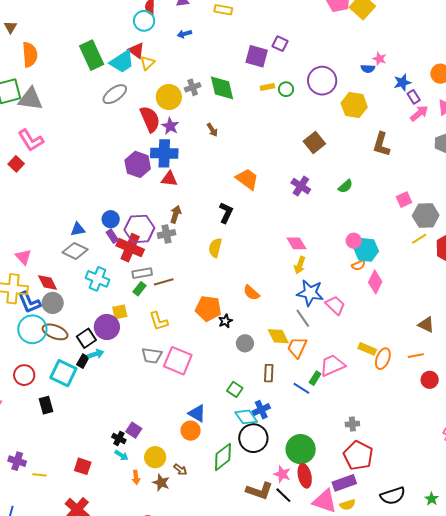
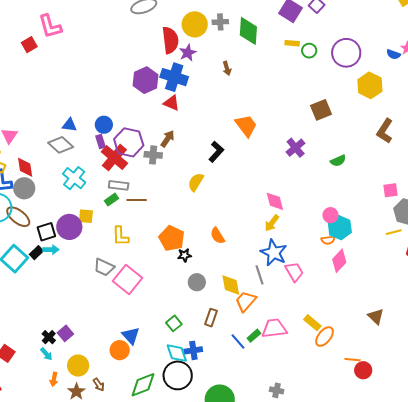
orange line: (416, 356) -> (353, 360), moved

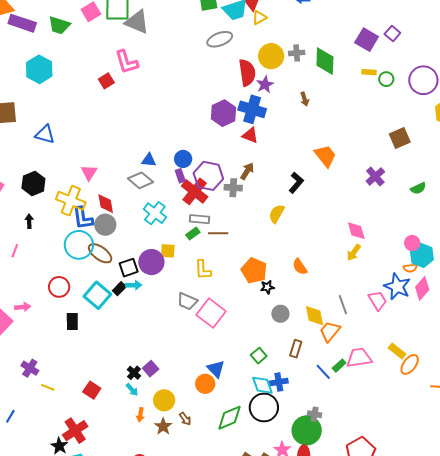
blue star: (274, 253) -> (397, 287), moved
gray cross: (277, 390) -> (314, 414), moved

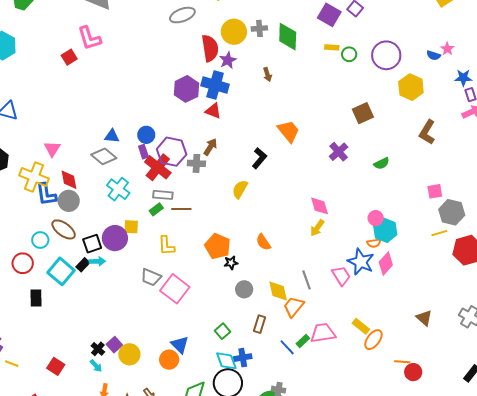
cyan circle: (79, 245) -> (40, 240), moved, size x0.6
yellow circle: (164, 400) -> (129, 354), moved

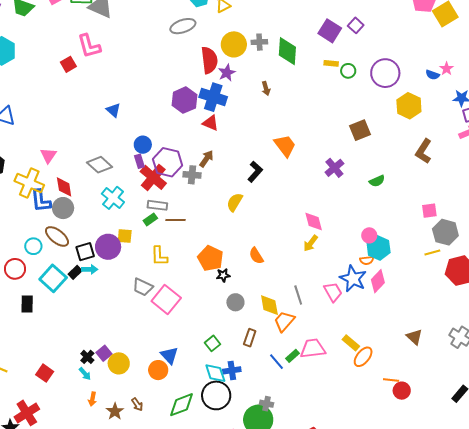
blue triangle: (112, 136) -> (113, 110), moved, turned 35

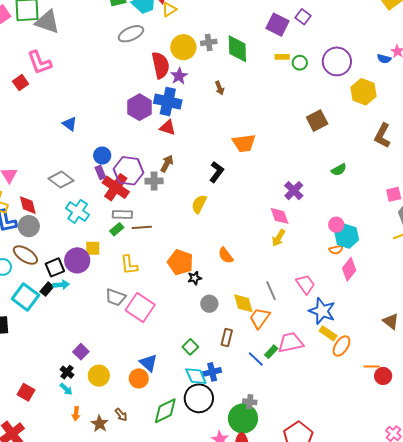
orange trapezoid: (285, 146) -> (244, 143), turned 125
purple cross: (334, 168) -> (294, 191), moved
blue star: (353, 279) -> (322, 311), moved
purple square: (104, 353) -> (81, 352), moved

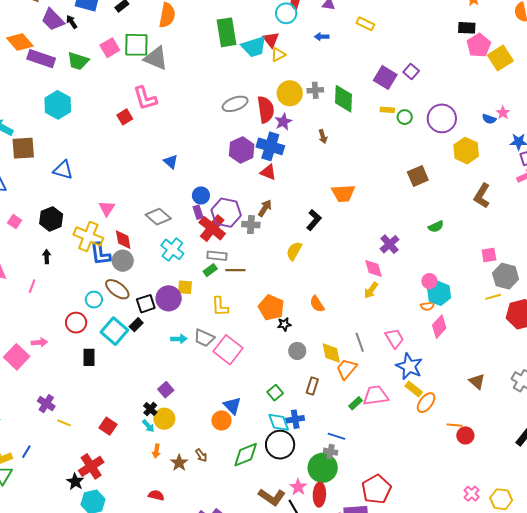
gray ellipse: (131, 34) -> (235, 104), moved
cyan arrow: (61, 285) -> (179, 339), moved
blue line: (256, 359) -> (336, 436), moved, turned -30
yellow circle: (99, 376) -> (164, 419), moved

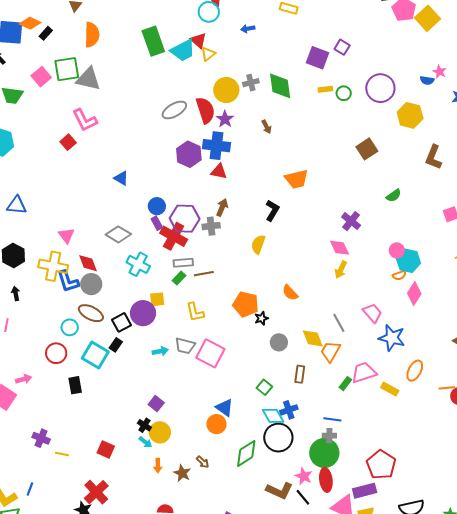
yellow rectangle: (414, 389) -> (390, 389), moved

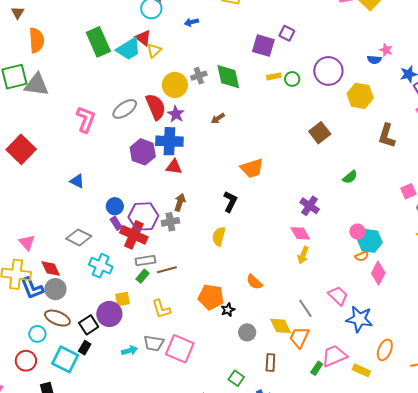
pink L-shape: (85, 120) -> (86, 119), moved, turned -128
brown arrow: (266, 127) -> (218, 118), turned 88
red square: (68, 142) -> (21, 149), size x1.8

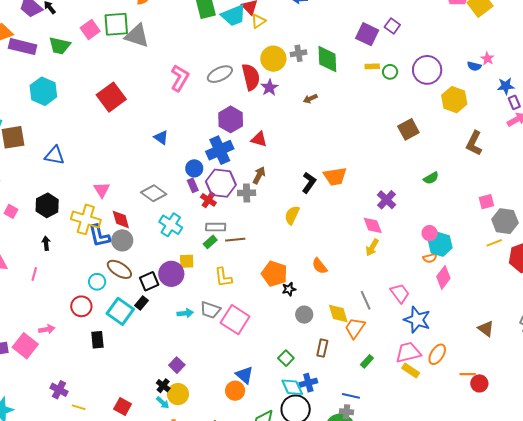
blue cross: (169, 141) -> (220, 150), moved, turned -36
orange trapezoid: (252, 168) -> (335, 176), moved
red cross: (134, 235) -> (208, 200), size x0.6
pink trapezoid: (334, 356) -> (408, 352), moved

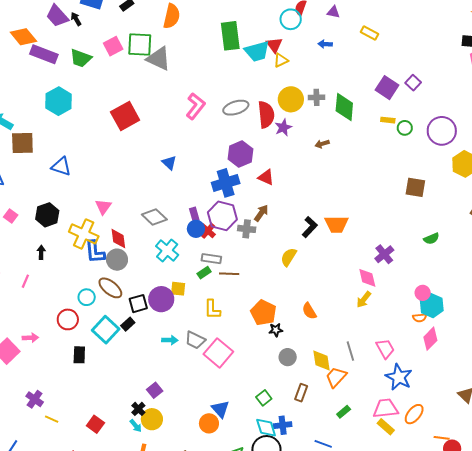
brown square: (408, 129) -> (415, 187), turned 30
blue circle: (194, 168) -> (196, 229), moved

